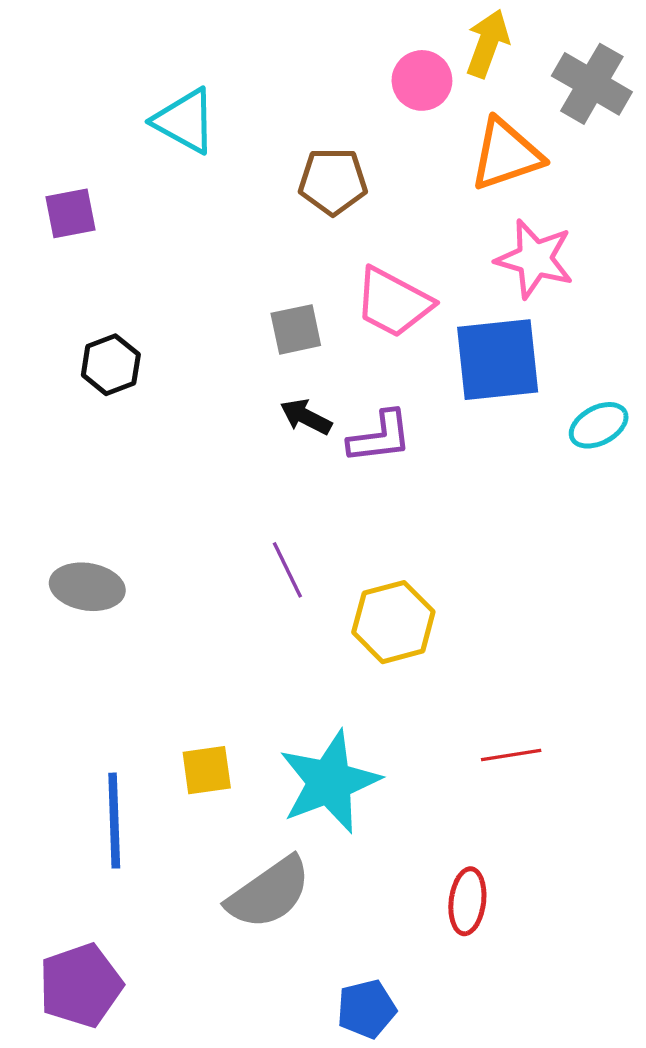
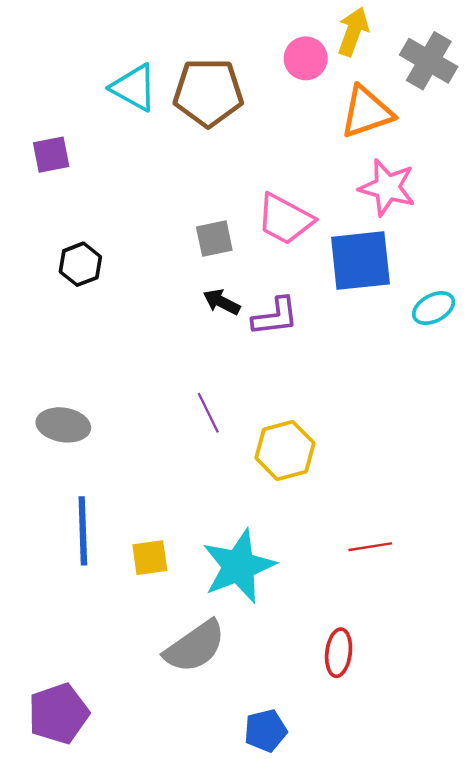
brown pentagon: (333, 181) -> (208, 92), moved, size x1.4
blue line: (114, 821) -> (83, 531), moved

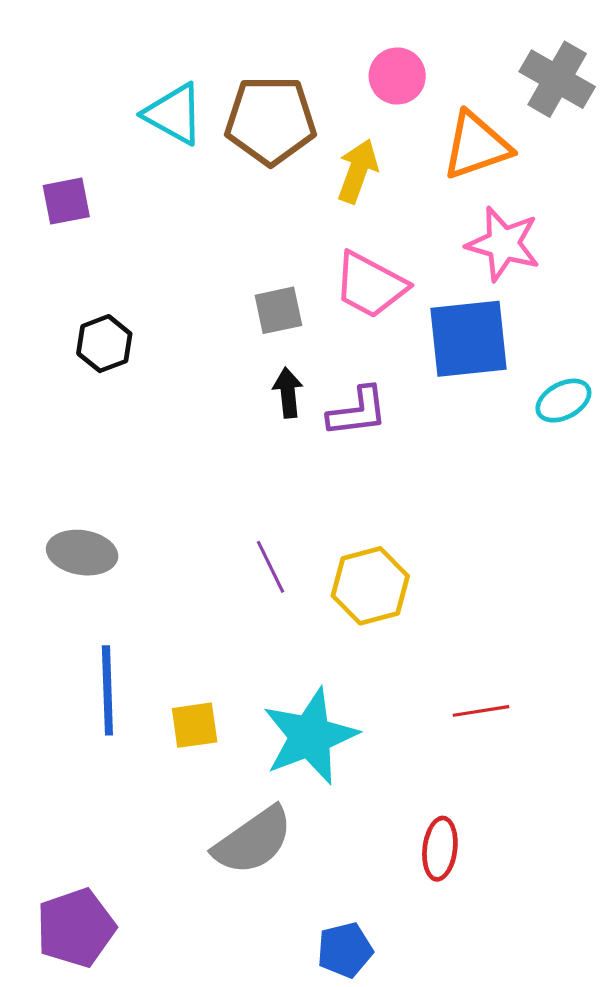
yellow arrow: (353, 32) -> (358, 171), moved
black arrow: (222, 302) -> (288, 393), turned 57
purple line: (208, 413) -> (271, 567), moved

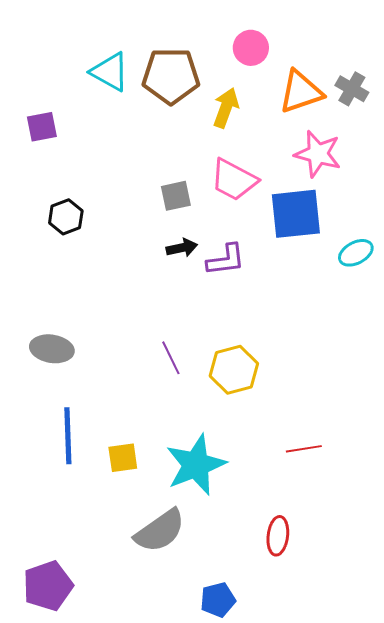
gray cross: (557, 79) -> (352, 89), moved, size x0.7
black arrow: (288, 393) -> (182, 248), turned 84

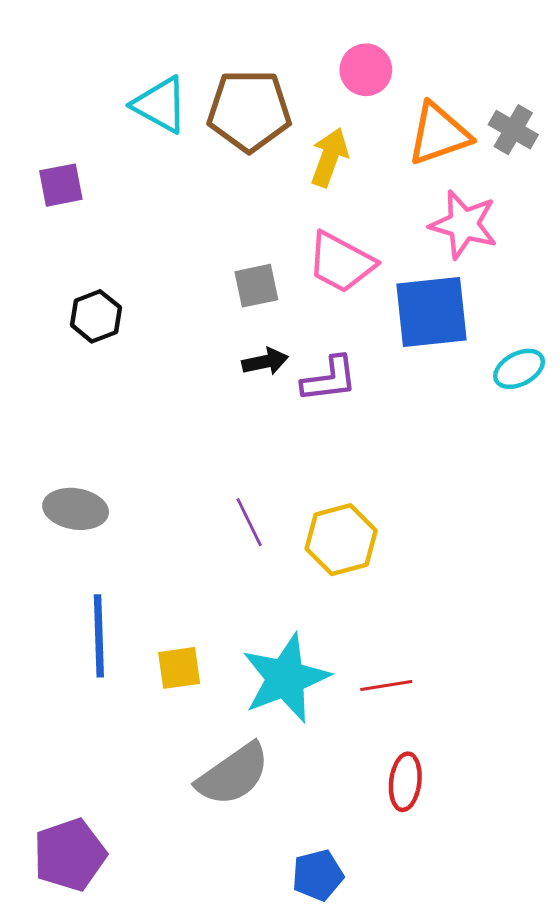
red line: (304, 449) -> (386, 685), moved

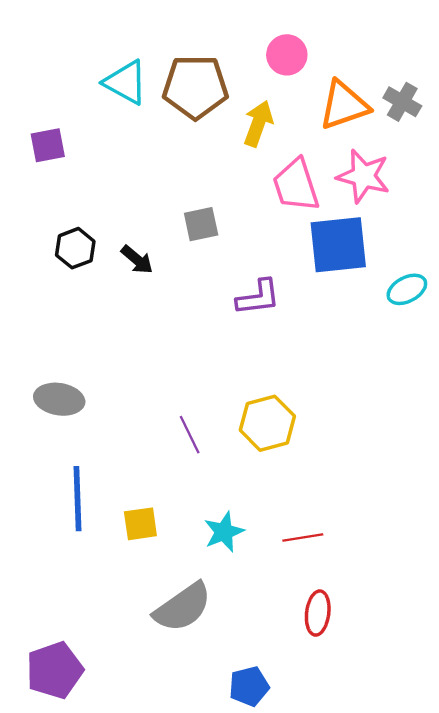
pink trapezoid: (341, 262) -> (296, 185), moved, turned 44
black arrow: (265, 362) -> (137, 260), moved, turned 52
purple line: (249, 522) -> (190, 435), moved
cyan star: (286, 678) -> (224, 532), size x0.6

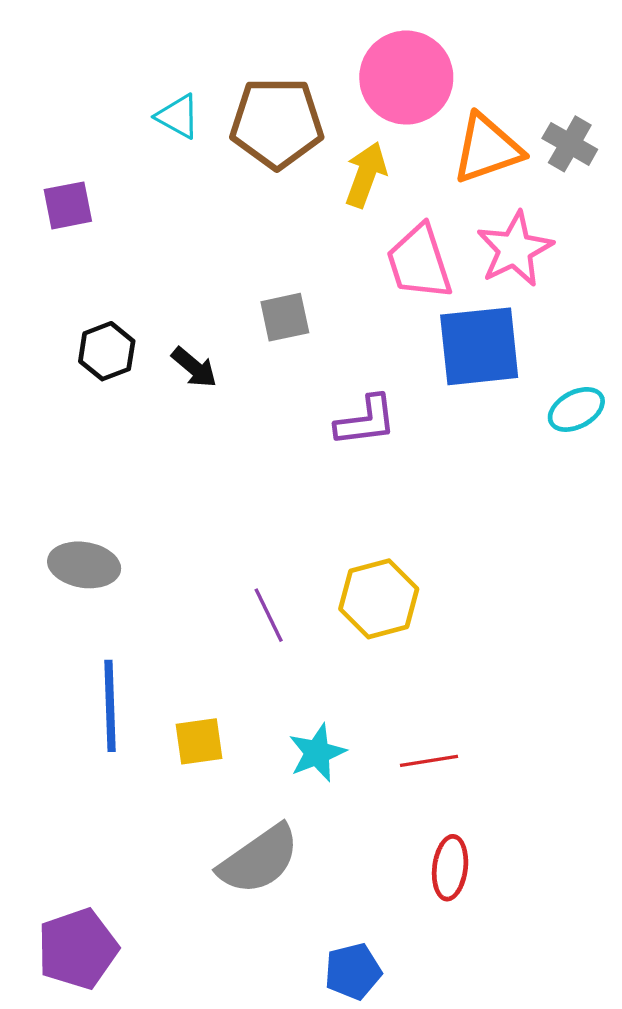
pink circle: (287, 55) -> (406, 78), size x1.6
cyan triangle: (126, 82) -> (178, 116), size x0.7
pink star: (363, 176) -> (515, 249), turned 30

